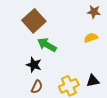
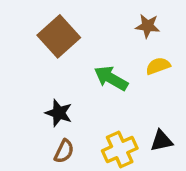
brown star: (94, 12) -> (148, 26), moved
green arrow: (47, 45) -> (111, 78), moved

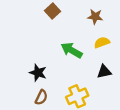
brown square: (59, 36) -> (53, 11), moved, size x0.6
black triangle: (161, 141) -> (104, 72), moved

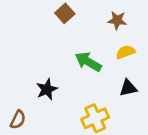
black star: (38, 73) -> (47, 89), turned 30
brown semicircle: (41, 97) -> (18, 120), moved

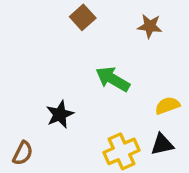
yellow semicircle: (125, 52) -> (167, 106), moved
black triangle: (128, 88) -> (162, 144), moved

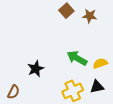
brown square: (83, 17) -> (66, 11), moved
green arrow: (113, 79) -> (77, 58), moved

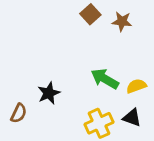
black triangle: (97, 87) -> (132, 118), turned 32
brown semicircle: (14, 92) -> (19, 113), moved

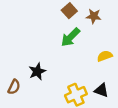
green arrow: (105, 79) -> (70, 37), moved, turned -75
yellow semicircle: (136, 86) -> (105, 56), moved

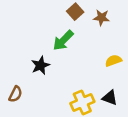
green arrow: (70, 37) -> (63, 40), moved
black star: (37, 71) -> (40, 65), moved

